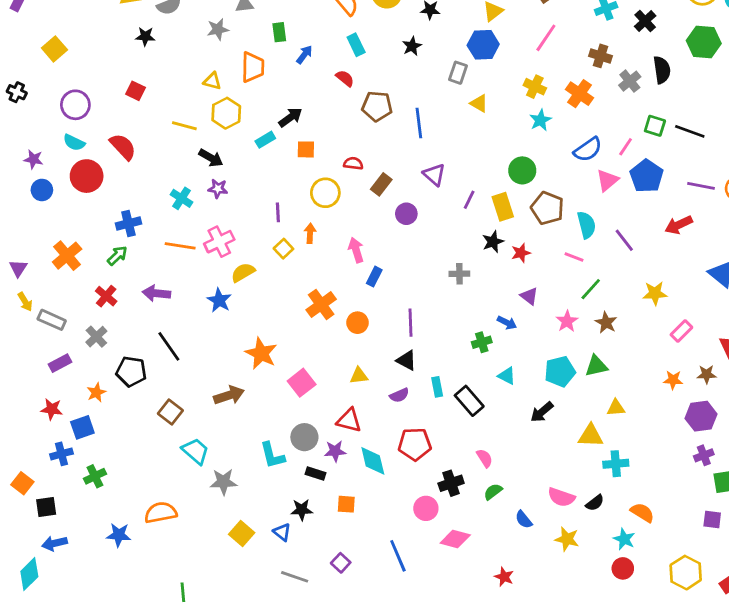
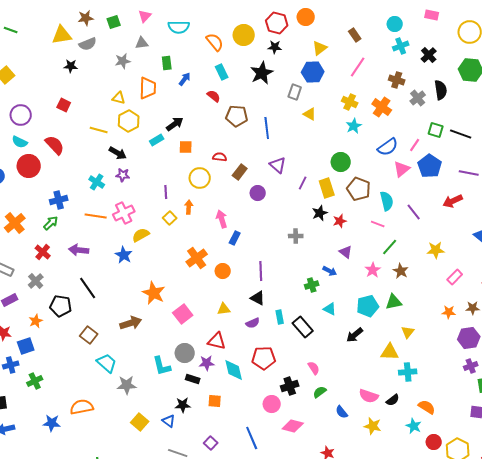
black star: (412, 46) -> (262, 73), size x1.6
yellow triangle: (616, 408) -> (408, 332), turned -48
red circle: (623, 568) -> (434, 442), moved

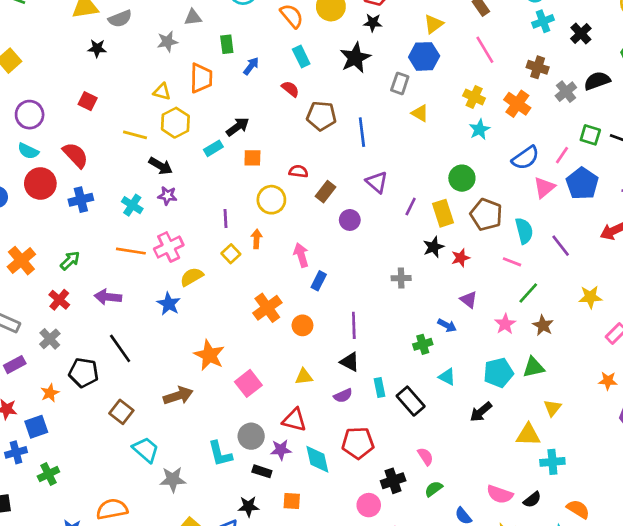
pink line: (358, 67) -> (485, 50), turned -65
black semicircle: (441, 90) -> (597, 81), turned -102
blue cross: (59, 200) -> (81, 200), moved

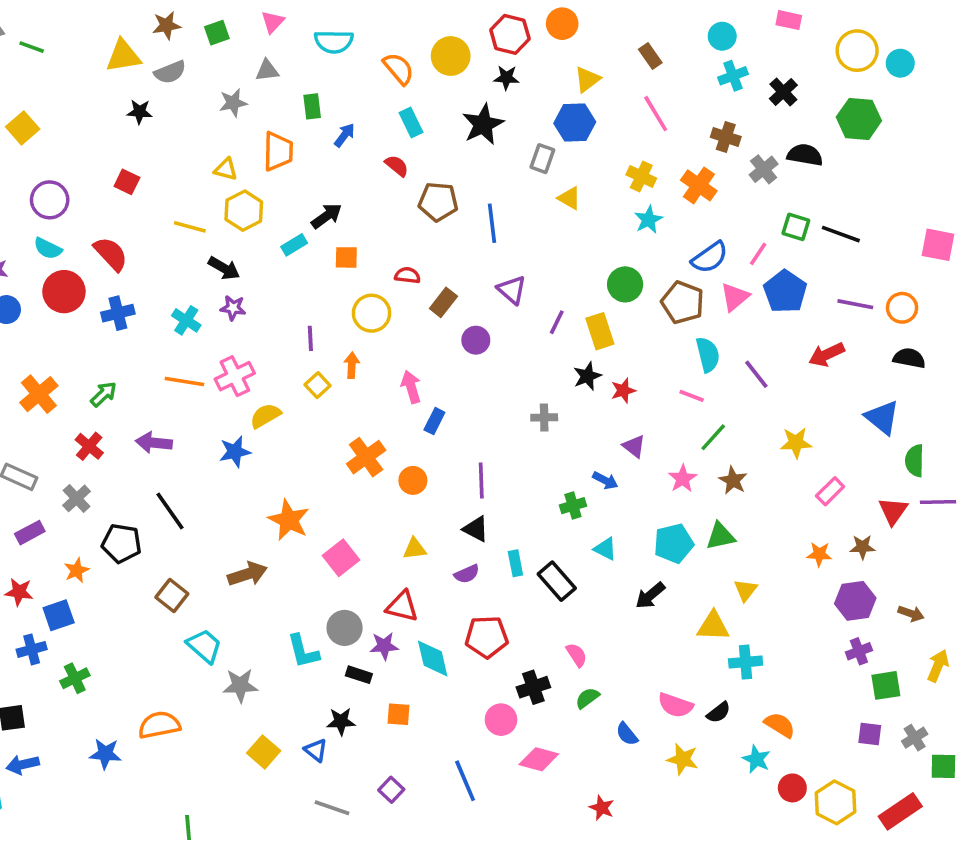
black semicircle: (597, 81) -> (805, 155), turned 30
brown pentagon: (486, 215) -> (683, 302), moved
blue star: (169, 304) -> (235, 452), turned 30

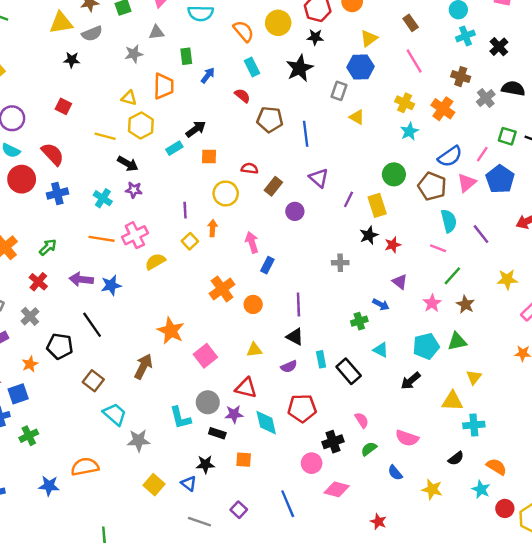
blue star: (235, 452) -> (111, 285), moved
brown arrow: (247, 574) -> (143, 366), turned -45
pink semicircle: (675, 705) -> (407, 438), moved

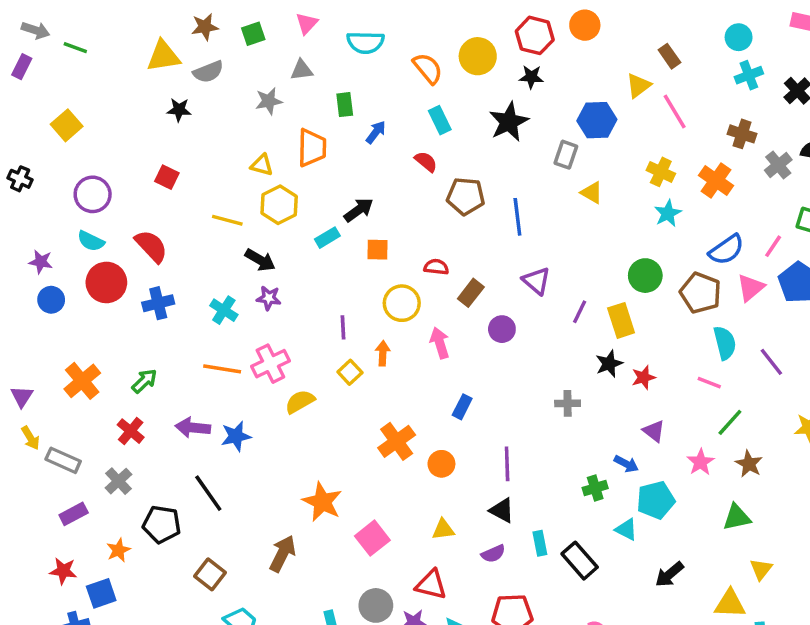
yellow triangle: (369, 38) -> (638, 86), moved
pink arrow: (252, 242) -> (440, 343), moved
cyan pentagon: (426, 346) -> (656, 500), moved

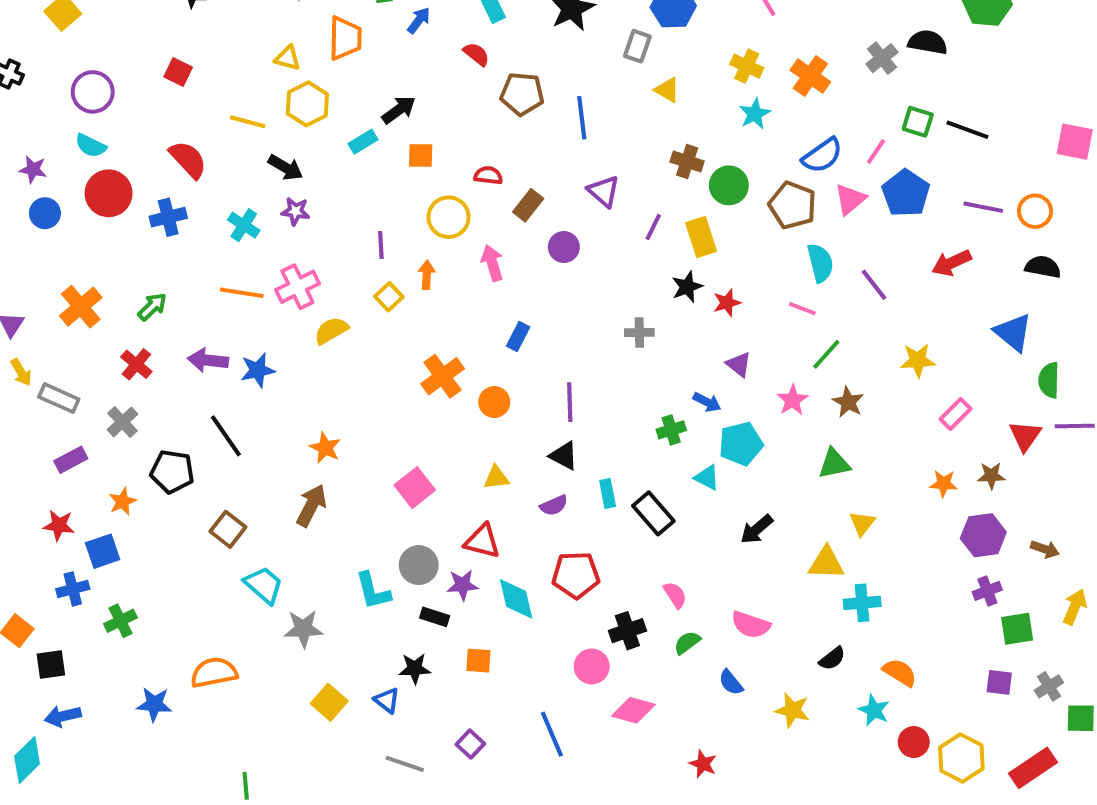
brown cross: (742, 134) -> (687, 162), moved
red semicircle: (151, 246) -> (188, 160), moved
orange star: (322, 502) -> (325, 448), moved, size x0.7

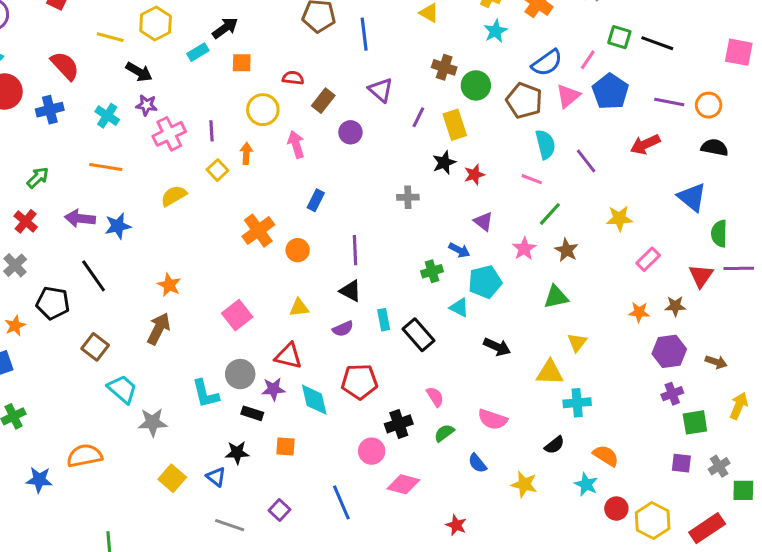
pink cross: (297, 287) -> (169, 134), moved
black arrow: (757, 529) -> (497, 347), turned -116

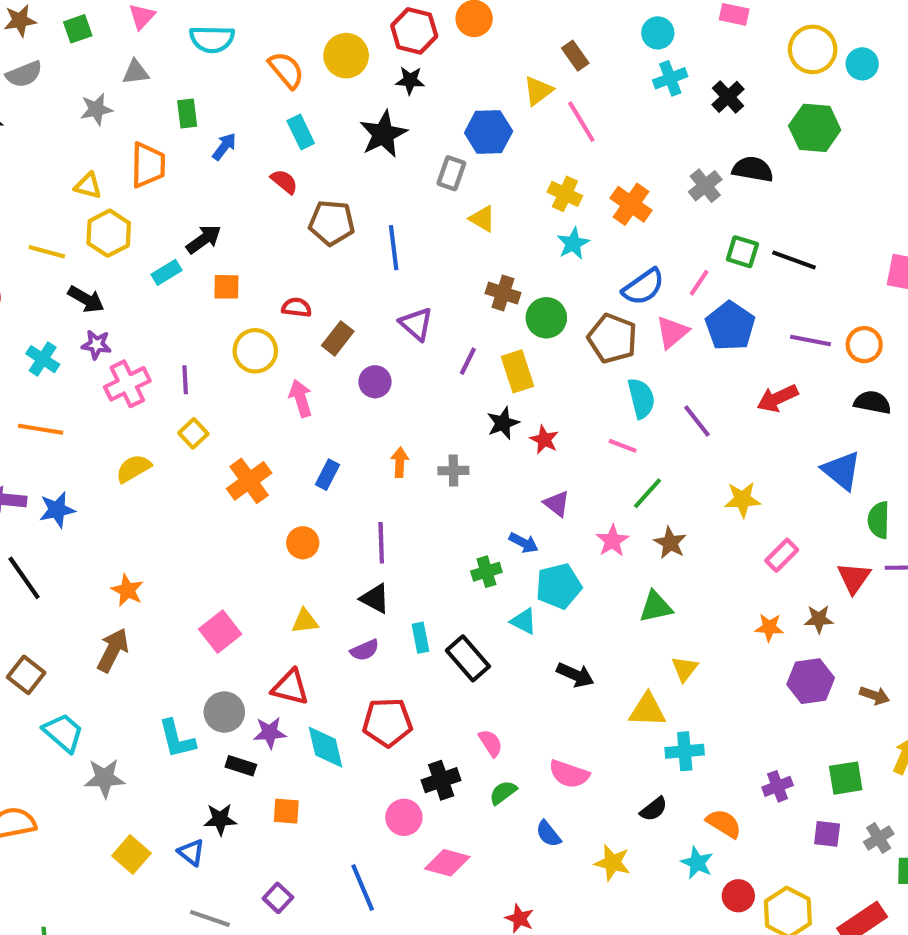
orange arrow: (246, 153) -> (400, 462), moved
red star: (474, 175) -> (544, 440), turned -30
orange cross: (258, 231) -> (249, 481), moved
purple cross: (672, 394) -> (778, 786), moved

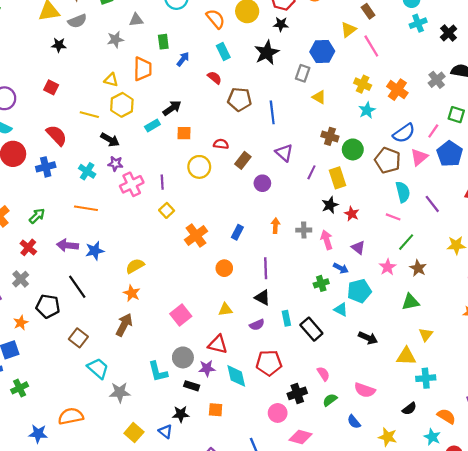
pink arrow: (301, 398) -> (327, 240), moved
yellow semicircle: (133, 468) -> (135, 266), moved

